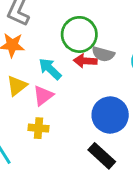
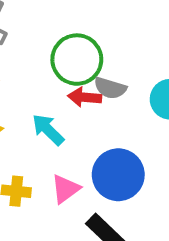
cyan arrow: (50, 69) -> (48, 130), moved
pink triangle: (43, 96) -> (65, 189), moved

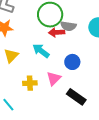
blue circle: (118, 175) -> (72, 62), moved, size x0.6

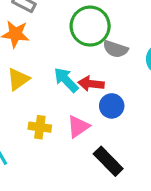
red arrow: (57, 32) -> (91, 84), moved

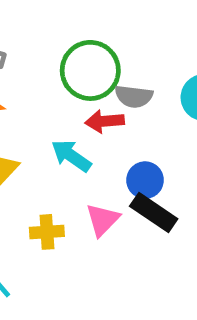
red arrow: (91, 84) -> (105, 121), moved
black rectangle: (108, 161) -> (154, 212), moved

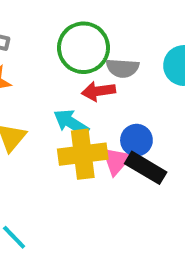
pink triangle: (103, 220) -> (116, 161), moved
yellow cross: (47, 232) -> (83, 154), moved, size x1.6

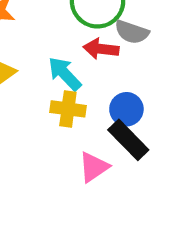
yellow cross: (83, 154) -> (68, 109), size x0.7
pink triangle: (116, 161) -> (94, 167), moved

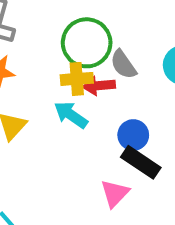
gray semicircle: (132, 32) -> (123, 64), turned 48
yellow cross: (68, 109) -> (77, 79), moved

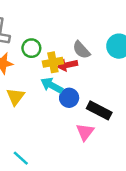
green circle: (87, 43) -> (31, 48), moved, size x0.6
blue circle: (133, 135) -> (69, 98), moved

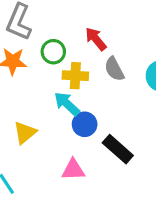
red arrow: (67, 65) -> (96, 39), moved, turned 48
yellow triangle: (15, 97) -> (25, 133), moved
pink triangle: (85, 132) -> (73, 170), moved, turned 36

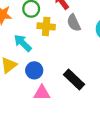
cyan arrow: (67, 104) -> (23, 43), moved
blue circle: (85, 124) -> (34, 70), moved

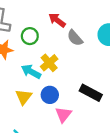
yellow cross: (46, 26) -> (49, 63), moved, turned -30
pink triangle: (42, 93) -> (63, 114), turned -36

